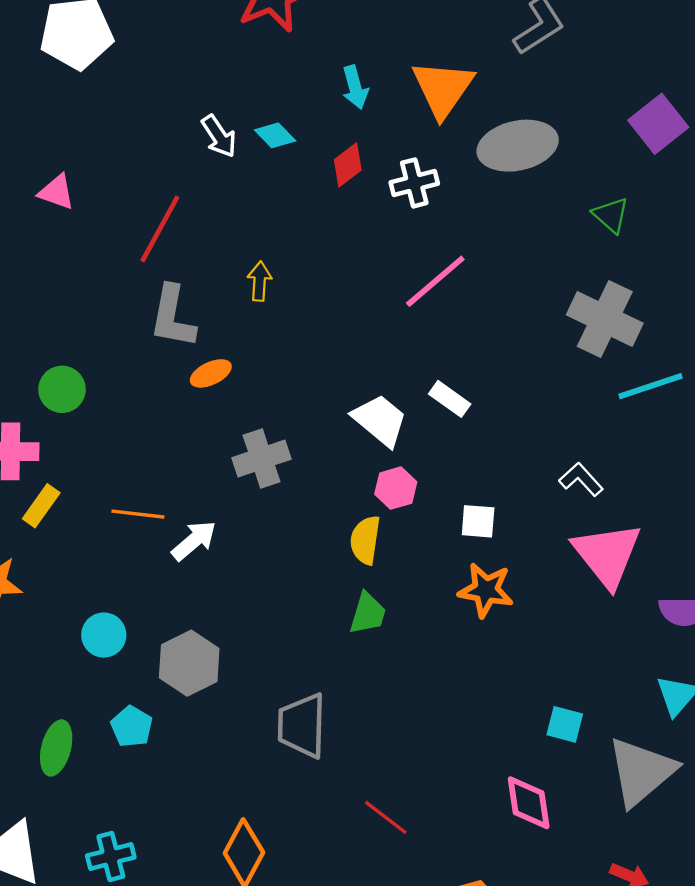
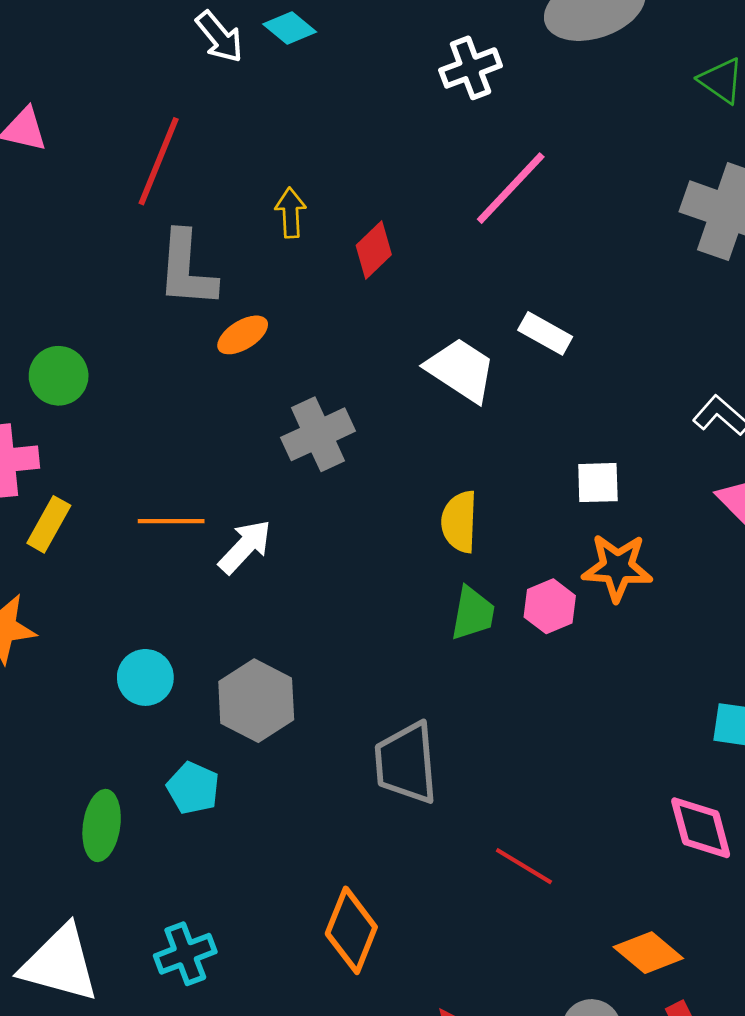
red diamond: (348, 165) -> (374, 250), moved
pink hexagon: (396, 488) -> (550, 606), moved

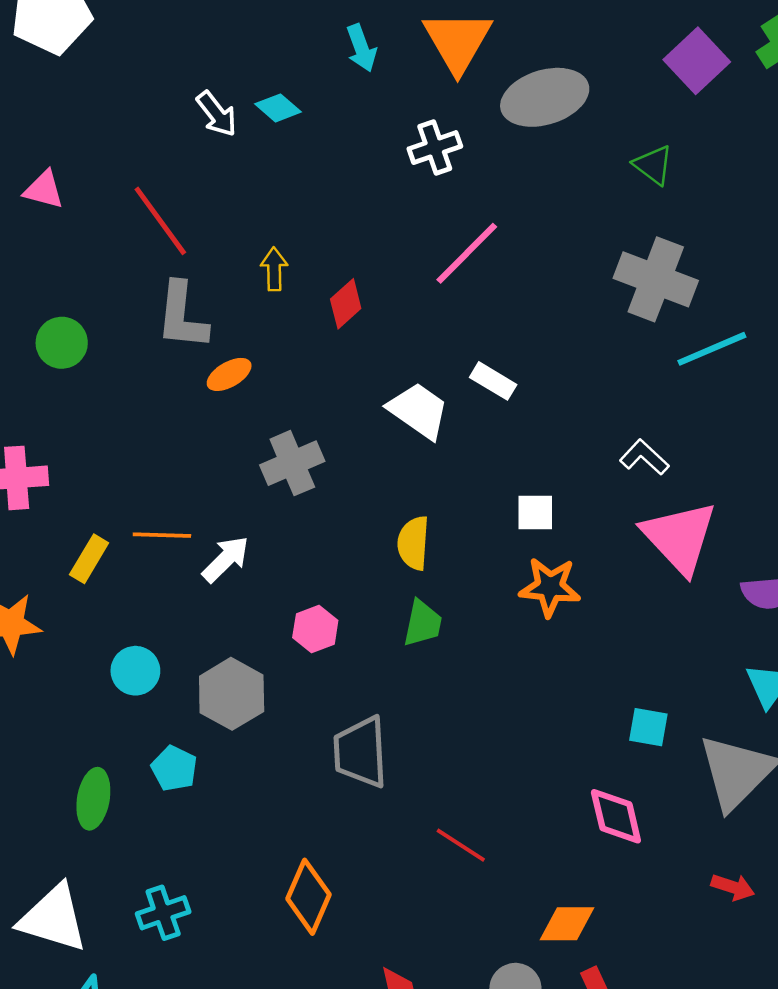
red line: (159, 161) -> (160, 221), turned -60
green circle: (59, 376) -> (62, 343), moved
yellow rectangle: (49, 524) -> (89, 559), moved
pink hexagon: (550, 606) -> (315, 629), moved
orange diamond: (648, 953) -> (567, 924), turned -42

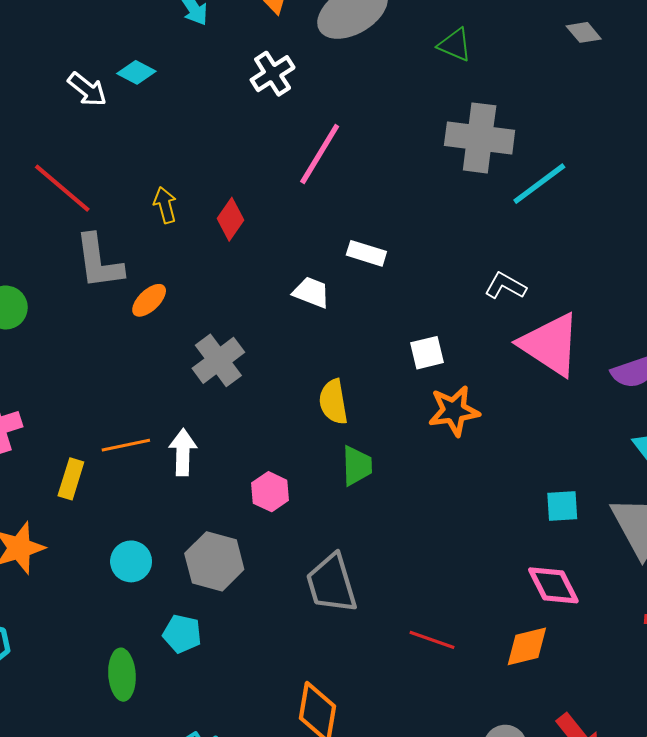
white trapezoid: (418, 411) -> (311, 292), size x0.7
white arrow: (226, 559) -> (183, 452), turned -30
orange diamond: (567, 924) -> (527, 646), moved

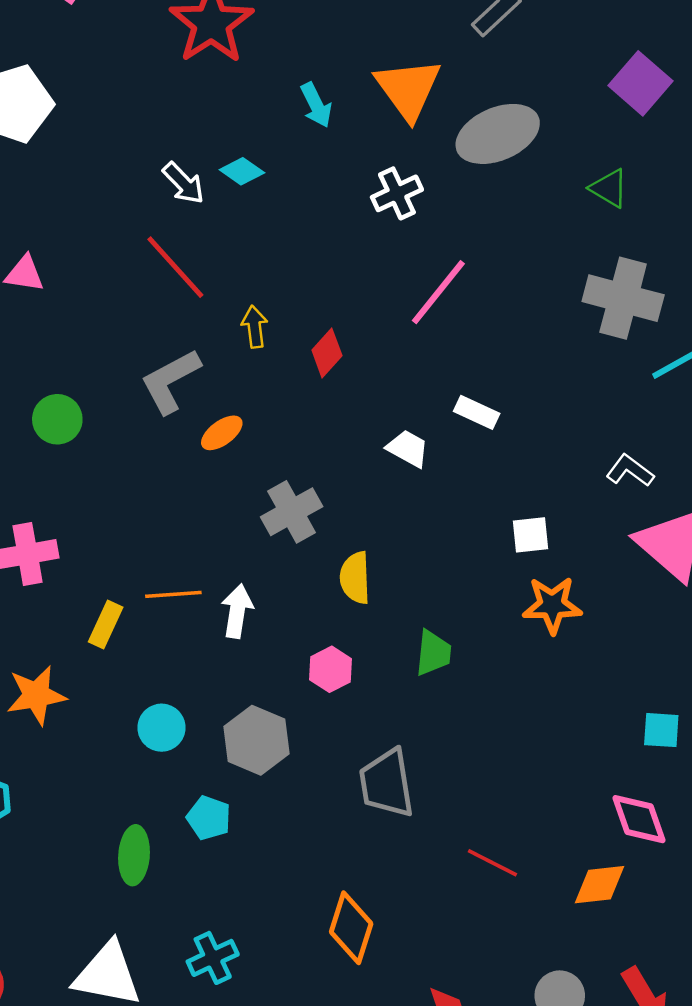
red line: (62, 188) -> (175, 267), moved
gray L-shape: (99, 262) -> (170, 381), turned 62
yellow semicircle: (333, 402) -> (355, 578), moved

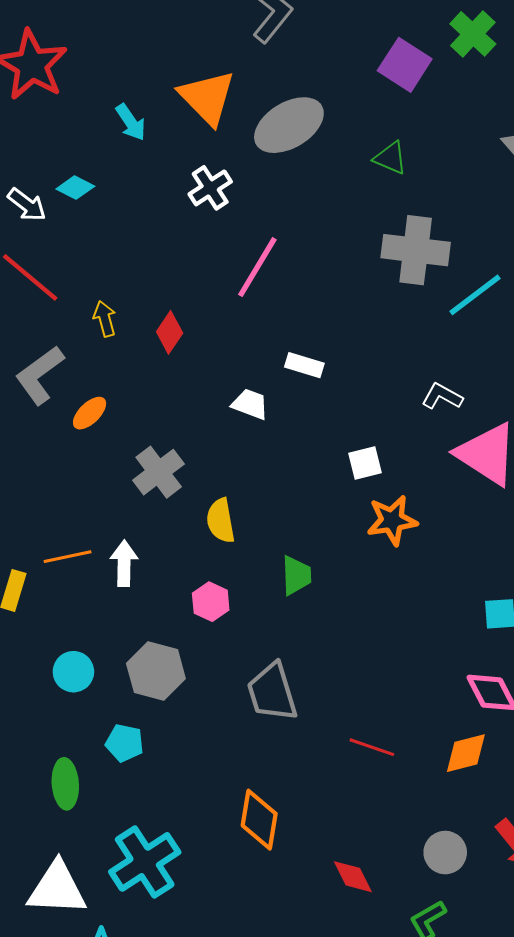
cyan cross: (213, 958) -> (145, 862), size x1.6

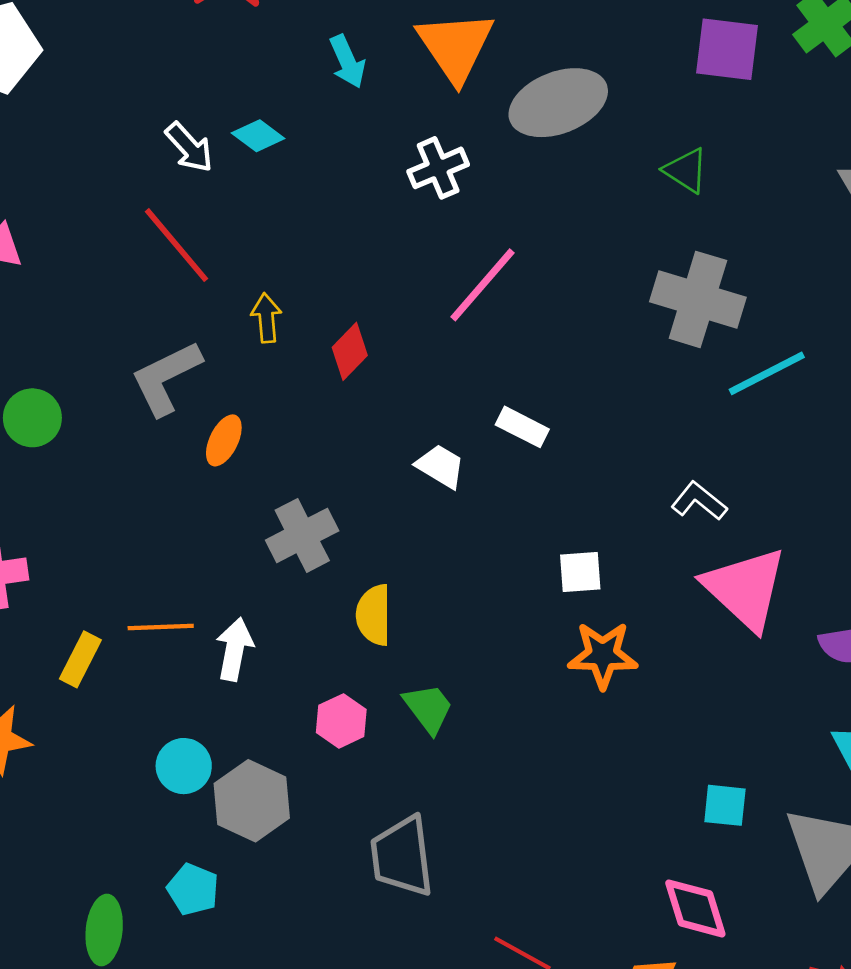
purple square: (405, 65) -> (727, 49), turned -36
orange ellipse: (90, 413) -> (224, 440), turned -30
green trapezoid: (296, 575) -> (428, 708), moved, turned -45
cyan circle: (73, 672) -> (184, 766), moved

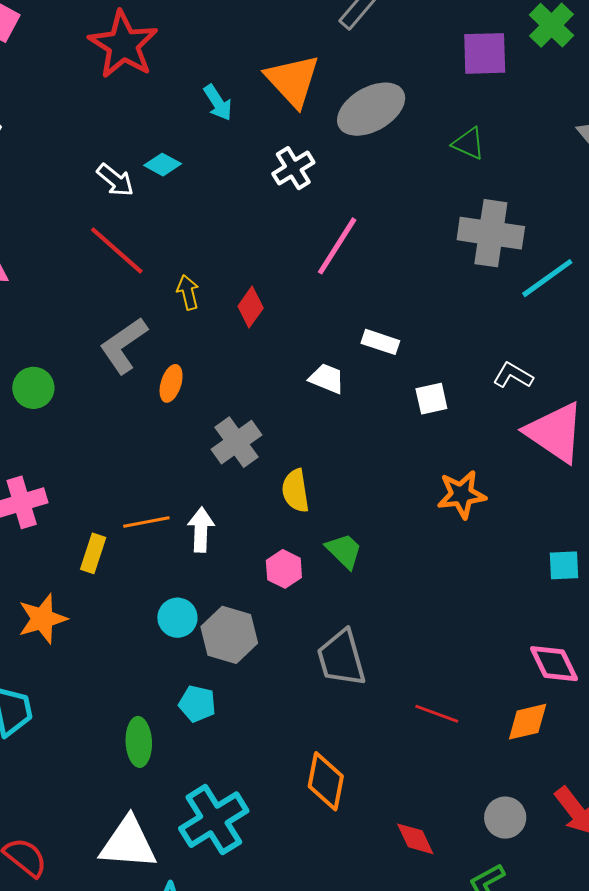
white square: (580, 572) -> (431, 399), moved
cyan square: (725, 805) -> (564, 565), moved

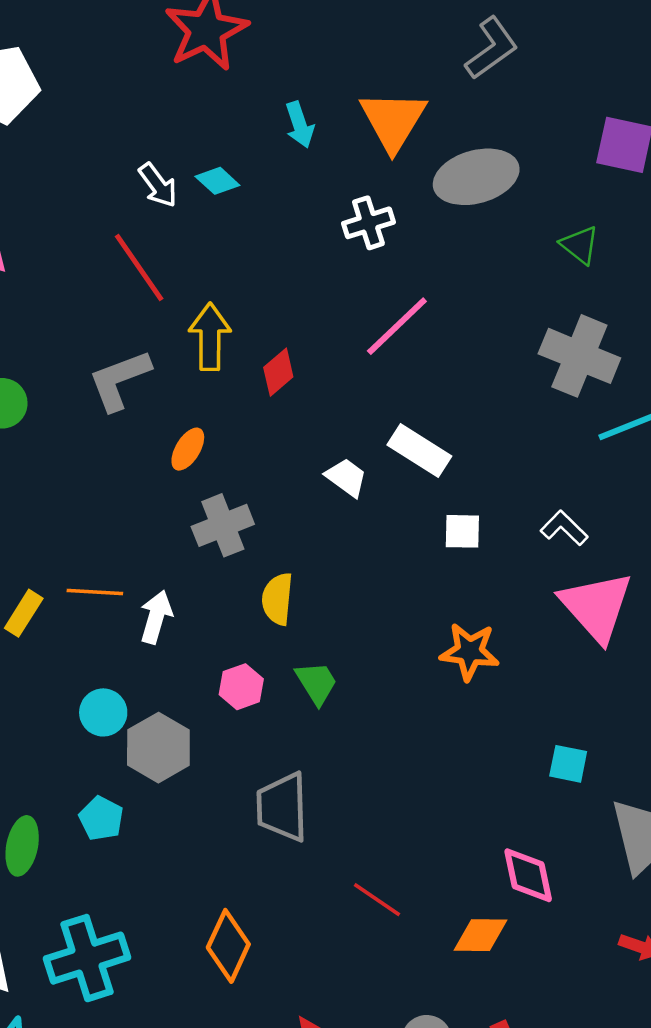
yellow arrow: (188, 292) -> (210, 337), size x1.6
white rectangle: (380, 342) -> (419, 450), size x1.4
orange ellipse: (171, 383) -> (188, 449), moved

